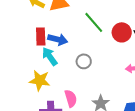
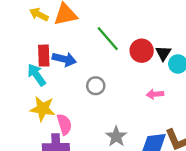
cyan arrow: (50, 56) -> (37, 75), moved
pink semicircle: (71, 98) -> (64, 124), moved

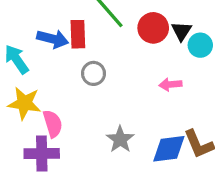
red rectangle: (44, 56) -> (78, 34), moved

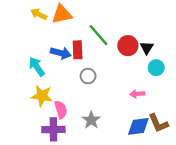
cyan circle: (200, 45) -> (156, 68), moved
pink arrow: (170, 84) -> (137, 94), moved
gray star: (120, 139) -> (91, 120), moved

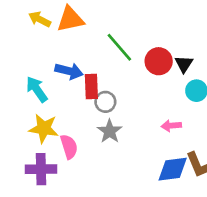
red rectangle: (78, 50) -> (91, 86), moved
gray star: (91, 120) -> (110, 131), moved
purple cross: (53, 129) -> (41, 169), moved

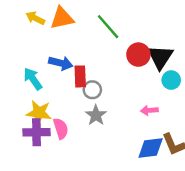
green line: (119, 47) -> (108, 27), moved
black triangle: (184, 64) -> (160, 57), size x1.6
purple cross: (41, 169) -> (37, 132), moved

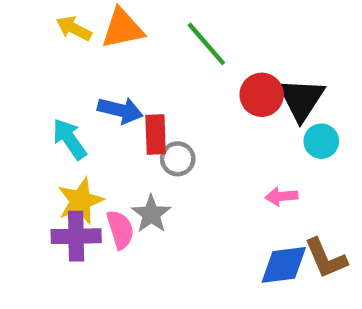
yellow star: (39, 113) -> (80, 201), turned -30
gray star: (96, 115) -> (151, 214), moved

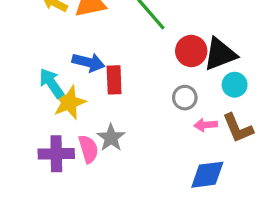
black triangle: (301, 99) -> (220, 54), turned 36
gray circle: (178, 159) -> (185, 98), moved
yellow star: (80, 201) -> (69, 102), moved
brown L-shape: (326, 258) -> (238, 128), moved

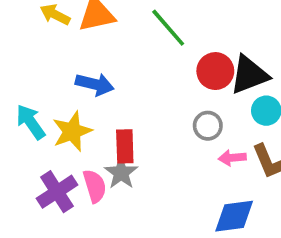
red rectangle: (114, 80) -> (125, 146), moved
cyan arrow: (51, 83) -> (31, 122), moved
purple cross: (56, 154) -> (57, 192), turned -32

